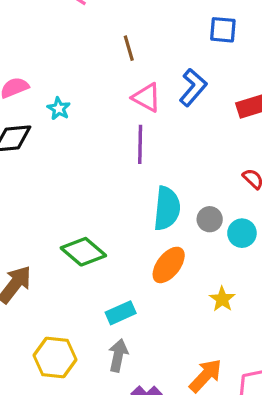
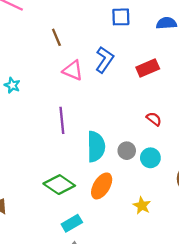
purple line: (140, 144) -> (62, 120), moved
green diamond: (83, 252) -> (59, 185), moved

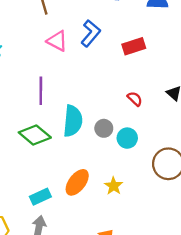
green diamond: (59, 185) -> (35, 135), moved
orange ellipse: (102, 186) -> (77, 182), moved

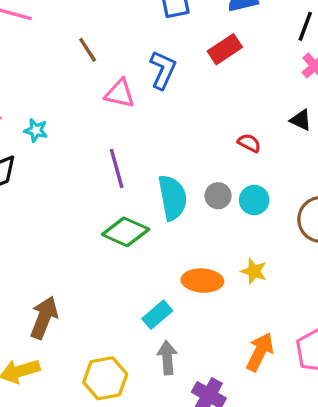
red rectangle: (134, 46) -> (225, 49), moved
orange ellipse: (77, 182) -> (202, 281), turned 72

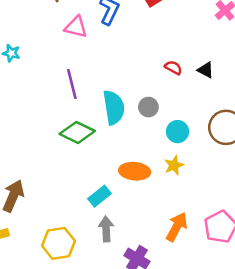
black triangle: (301, 120) -> (206, 70), moved
cyan circle: (254, 200) -> (178, 132), moved
yellow star: (254, 271) -> (174, 165), turned 30

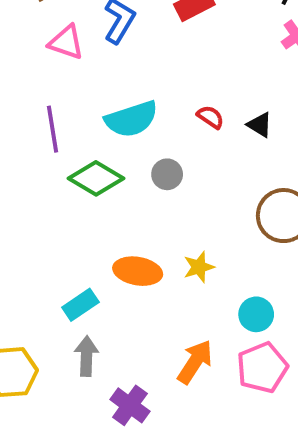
cyan semicircle: (114, 107) -> (131, 119), moved, turned 76
green diamond: (77, 132) -> (96, 178), moved
cyan circle: (178, 132) -> (256, 314), moved

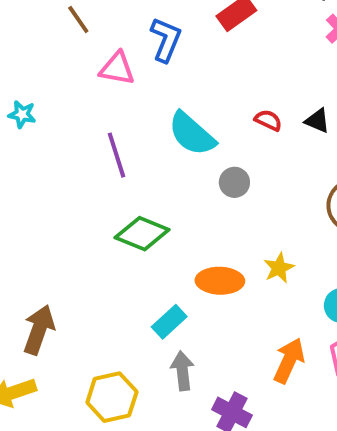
cyan semicircle: (131, 119) -> (192, 134), turned 68
green diamond: (96, 178) -> (142, 234), moved

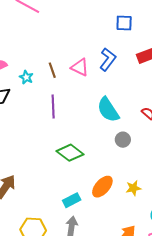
brown line: (78, 19) -> (52, 70), moved
purple line: (116, 155) -> (53, 106), moved
orange ellipse: (220, 281) -> (102, 187), turned -65

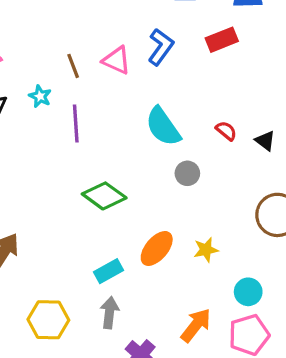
cyan star: (26, 77) -> (40, 96), moved

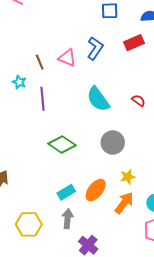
gray circle: (187, 173) -> (113, 142), moved, size x1.5
orange ellipse: (157, 248) -> (96, 190), moved
orange arrow: (196, 325) -> (124, 203), moved

